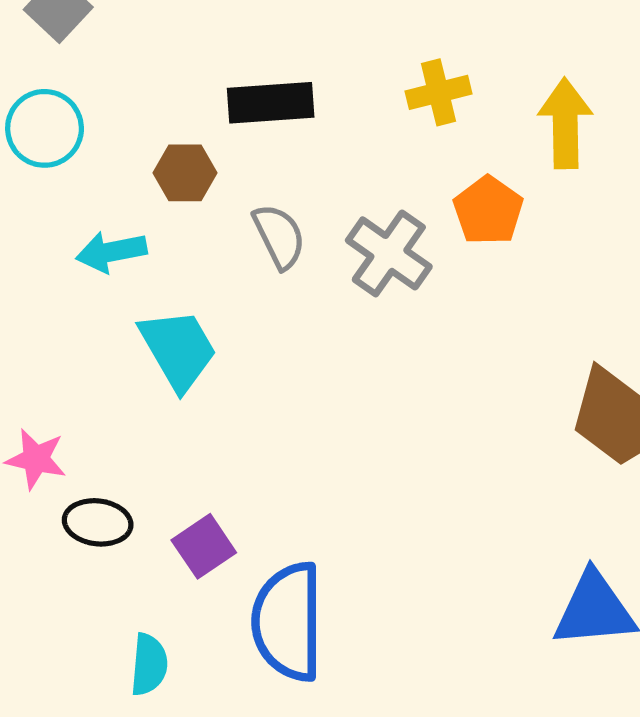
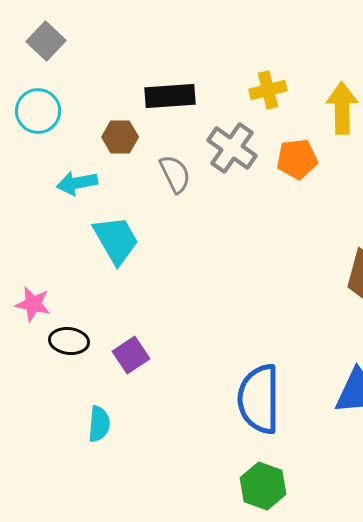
orange pentagon: (488, 211) -> (297, 159), turned 30
gray cross: (389, 253) -> (232, 148), moved
blue semicircle: (288, 622) -> (259, 399), moved

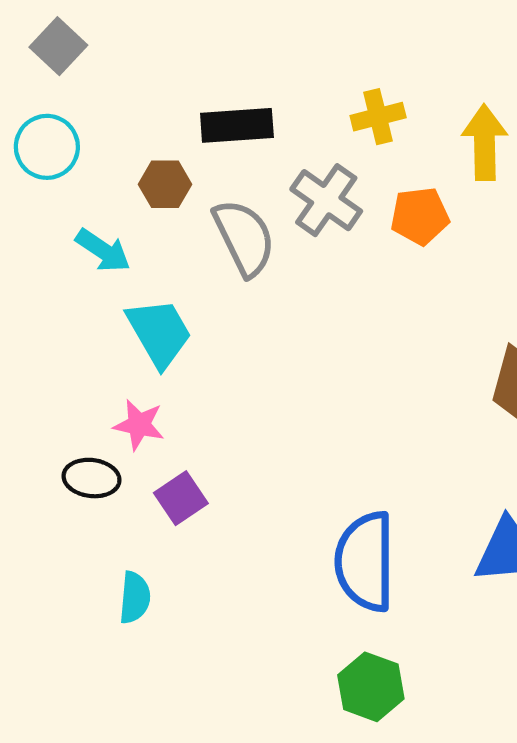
gray semicircle: (175, 174) -> (244, 238), size x1.4
cyan arrow: (77, 183) -> (103, 251), turned -135
pink star: (33, 304) -> (139, 425), moved

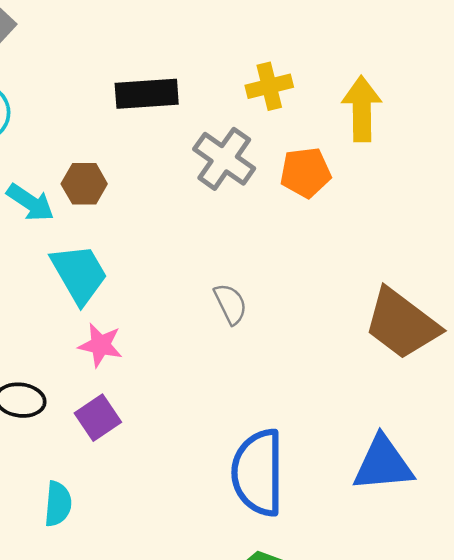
brown hexagon: (165, 184) -> (84, 184), moved
gray semicircle: (244, 238) -> (230, 304), moved, size x0.6
pink star: (139, 425) -> (100, 345), moved

